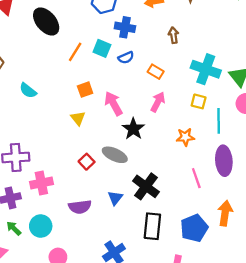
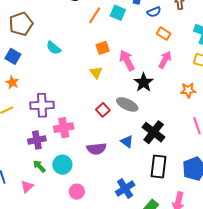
blue semicircle: (126, 58) -> (154, 12), moved
blue triangle: (115, 198) -> (127, 142), turned -32

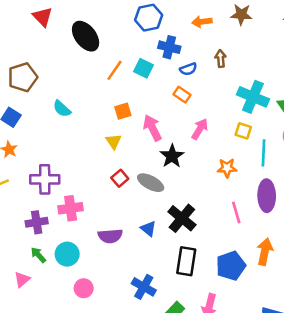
orange rectangle: (164, 34) -> (182, 95), moved
red square: (103, 110) -> (120, 178), moved
blue cross: (125, 188) -> (144, 287), turned -30

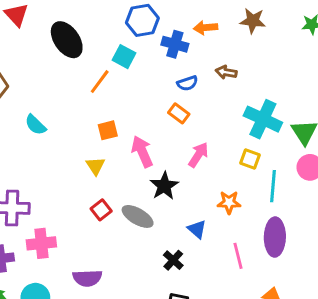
blue cross: (169, 47) -> (175, 44), moved
brown arrow: (221, 59) -> (226, 72), turned -77
cyan square: (143, 68) -> (124, 57), moved
black cross: (182, 218) -> (173, 260), size x0.6
blue triangle: (148, 229) -> (197, 229), moved

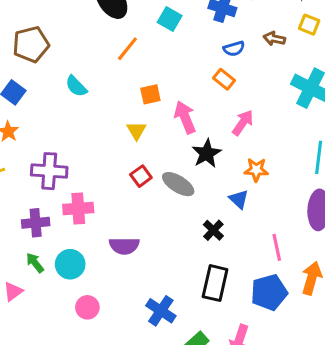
orange line: (100, 82) -> (127, 49), moved
yellow square: (250, 159) -> (309, 25), moved
orange star: (229, 202) -> (256, 170), moved
pink line: (238, 256) -> (277, 247), moved

